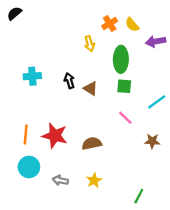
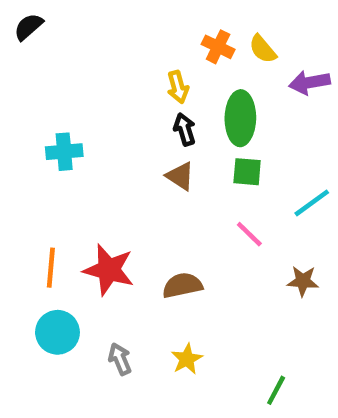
orange cross: (110, 23) -> (218, 47), turned -32
black arrow: (69, 81) -> (185, 129), moved
gray arrow: (60, 180) -> (120, 359), turned 56

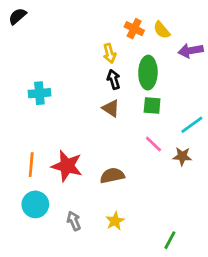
brown star: (303, 281) -> (182, 156), moved

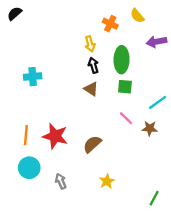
yellow semicircle: (162, 30) -> (137, 16), moved
brown semicircle: (112, 176) -> (92, 144), turned -30
yellow star: (115, 221) -> (107, 181), moved
green line: (170, 240) -> (154, 198), moved

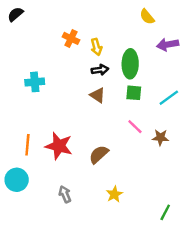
orange cross: (110, 24) -> (71, 38), moved
black arrow: (93, 65) -> (100, 70), turned 98
cyan line: (158, 102) -> (169, 98), moved
cyan circle: (29, 168) -> (17, 180), moved

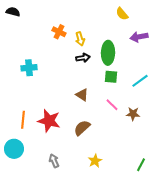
black semicircle: (15, 14) -> (13, 12), turned 56
brown triangle: (98, 95) -> (82, 95), moved
green line: (165, 212) -> (141, 165), moved

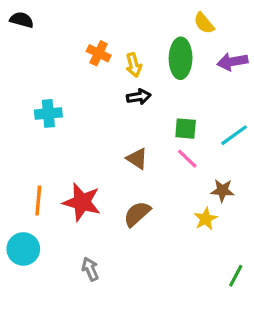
green ellipse: (108, 53) -> (181, 58), moved
pink line: (112, 105) -> (187, 159), moved
yellow star: (95, 161) -> (206, 219), moved

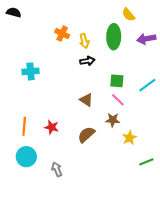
brown star: (222, 190) -> (113, 120), moved
red star: (82, 202) -> (52, 127), size x0.6
cyan circle: (23, 249) -> (26, 157), moved
green line: (236, 276) -> (146, 162), moved, turned 40

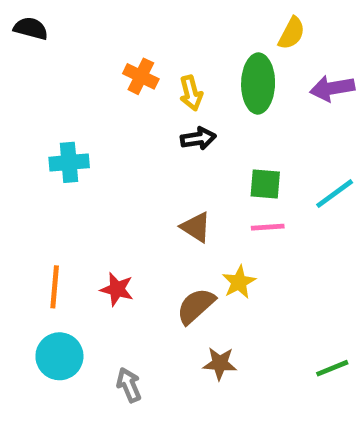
yellow semicircle: (128, 15) -> (292, 33), turned -112
pink line: (118, 100) -> (268, 227), turned -48
brown star: (113, 120) -> (220, 363), moved
yellow star: (129, 138) -> (239, 282), moved

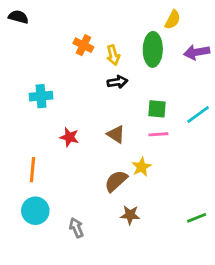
red star: (117, 289) -> (69, 137), moved

